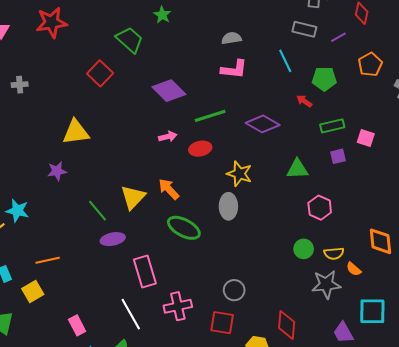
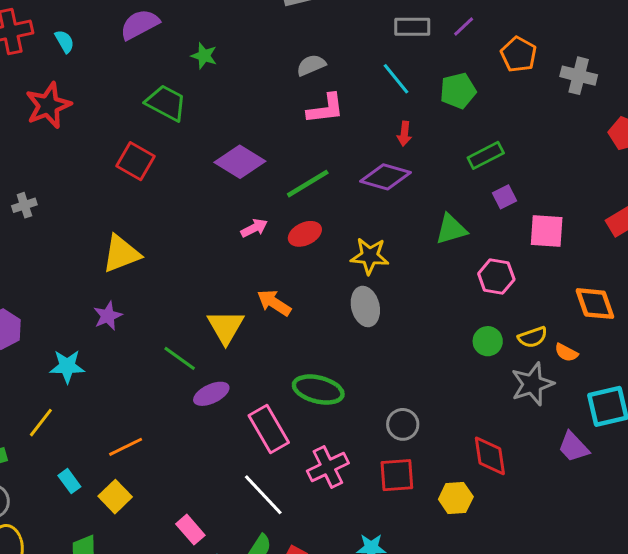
red arrow: (304, 101) -> (404, 134), moved, turned -105
pink square: (366, 138) -> (547, 231), moved, size x1.4
cyan star: (17, 211) -> (67, 366), moved
green ellipse: (184, 228) -> (318, 390), moved

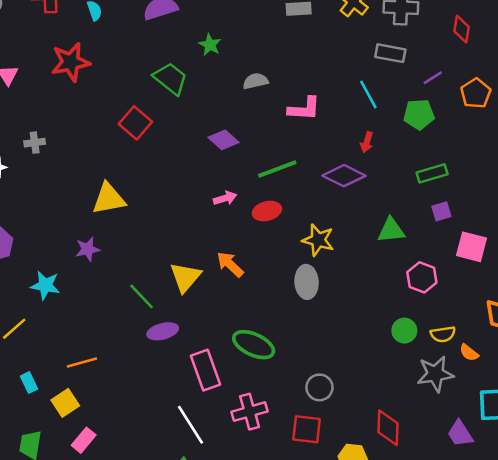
purple line: (464, 26) -> (433, 78), moved
gray semicircle: (311, 65) -> (256, 81), moved
purple diamond: (240, 162) -> (223, 140), size x0.7
pink rectangle: (190, 530) -> (84, 440), moved, turned 70

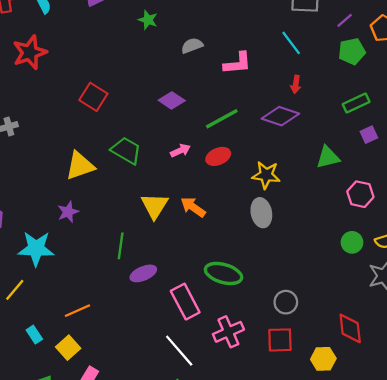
green trapezoid: (170, 78) -> (126, 151), moved
green pentagon: (419, 114) -> (352, 51), moved
yellow triangle: (185, 277) -> (155, 206), moved
cyan star: (45, 285) -> (36, 249), size x1.4
green line: (142, 296) -> (121, 246), turned 60

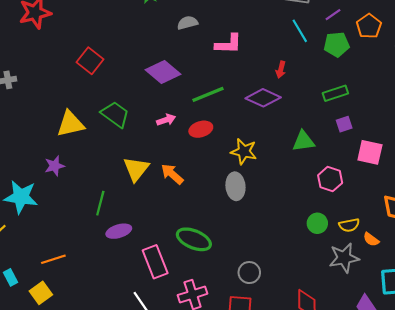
cyan line: (291, 43) -> (300, 31), moved
purple diamond: (172, 100) -> (163, 72), size x1.4

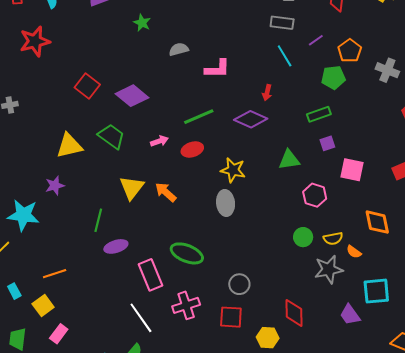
green pentagon: (337, 44) -> (333, 77), moved
purple diamond: (163, 72) -> (132, 96), moved

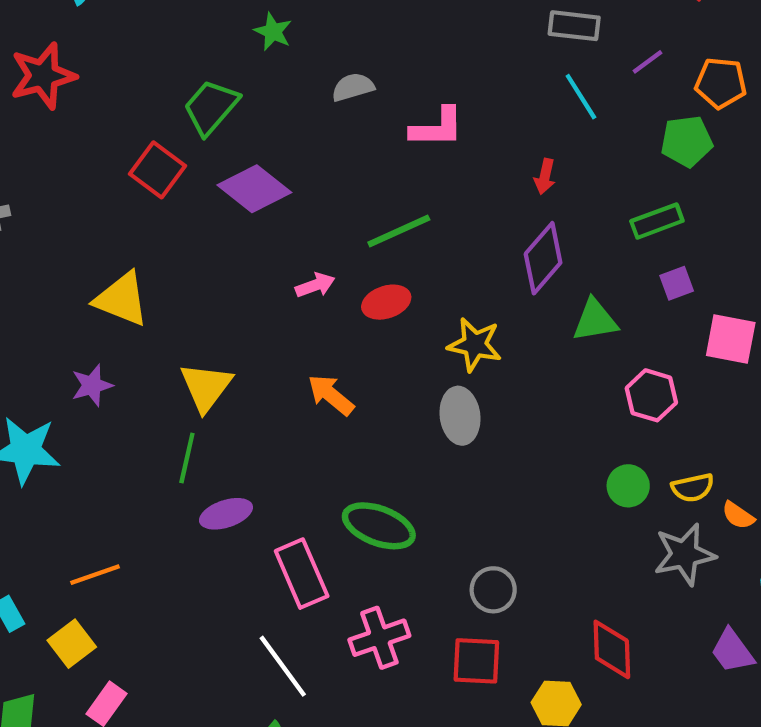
orange pentagon: (350, 51) -> (721, 83), turned -30
purple diamond: (251, 119) -> (543, 258), moved, turned -72
green trapezoid: (111, 136) -> (211, 107), moved, turned -84
yellow triangle: (69, 146) -> (122, 299), turned 36
yellow triangle: (132, 188) -> (206, 387), moved

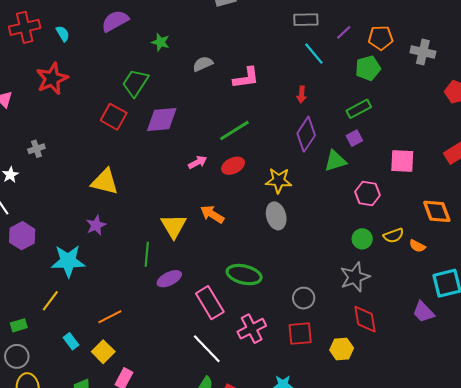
purple diamond: (254, 189) -> (162, 119), turned -36
purple square: (677, 283) -> (354, 138), moved
yellow triangle: (206, 387) -> (174, 226), moved
gray star: (684, 554) -> (355, 277), moved

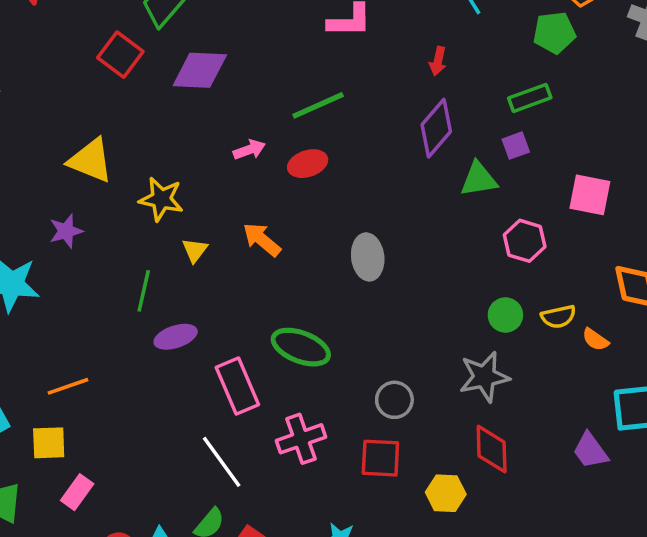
yellow star: (279, 181) -> (161, 199), moved
yellow triangle: (174, 226) -> (195, 250), size x0.6
yellow square: (103, 352) -> (49, 443), turned 35

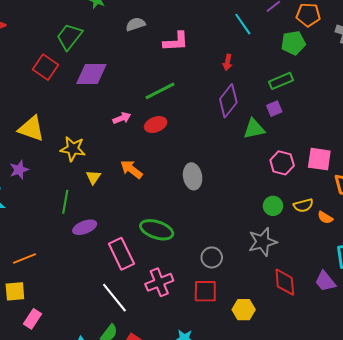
pink square: (590, 195) -> (319, 159), moved
red diamond: (492, 449) -> (285, 282), moved

